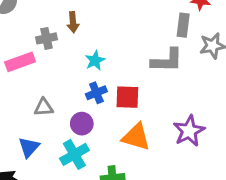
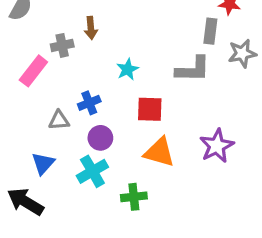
cyan star: (95, 60) -> (127, 69), moved
pink rectangle: (20, 62) -> (33, 71), turned -32
blue cross: (96, 93) -> (89, 103), moved

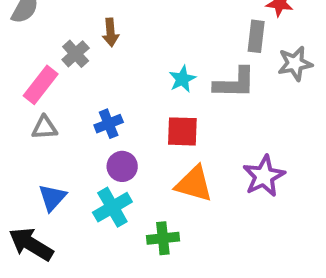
gray cross: (62, 45) -> (76, 54), turned -30
cyan star: (127, 69) -> (182, 79), moved
gray triangle: (59, 120) -> (44, 128), moved

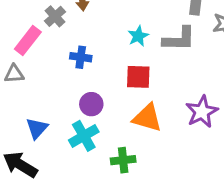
blue cross: (109, 124) -> (81, 57), moved, turned 30
gray triangle: (44, 128) -> (14, 74), moved

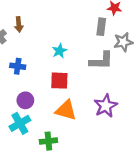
gray L-shape: (179, 39) -> (101, 61), moved

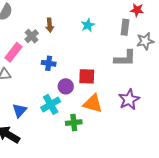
cyan star: (59, 51) -> (88, 25), moved
purple circle: (25, 100) -> (66, 86), moved
cyan cross: (20, 123) -> (51, 104), moved
green cross: (48, 141) -> (74, 123), moved

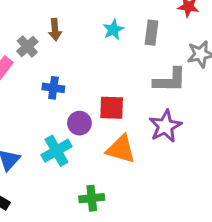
gray rectangle: (125, 27) -> (152, 33), moved
purple star: (129, 99) -> (165, 126), moved
green cross: (74, 123) -> (92, 198), moved

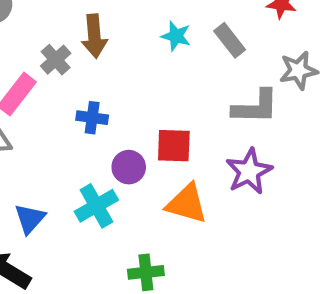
brown arrow: (55, 30) -> (94, 36), size x1.4
cyan star: (113, 30) -> (176, 36), turned -30
gray rectangle: (152, 33) -> (230, 40), turned -45

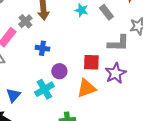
red square: (174, 146) -> (91, 62), moved
orange triangle: (187, 204) -> (86, 88), turned -35

